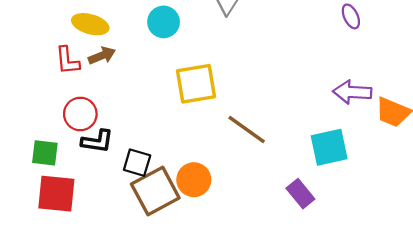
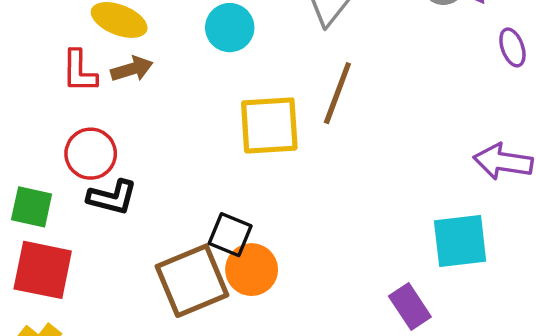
brown line: (247, 129) -> (337, 93), moved, turned 69
black square: (137, 163) -> (230, 235), moved

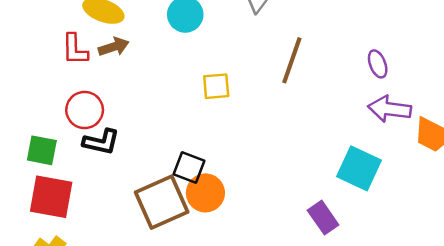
purple ellipse: (512, 47) -> (378, 64), moved
brown line: (337, 93) -> (292, 60), moved
yellow square: (269, 125) -> (216, 86), size x0.6
cyan square: (460, 241) -> (359, 168), turned 33

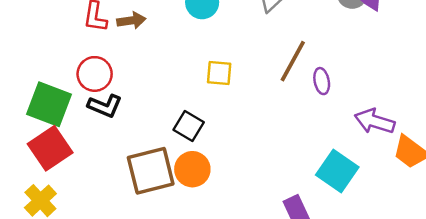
purple ellipse: (378, 64) -> (322, 81), moved
green square: (42, 150) -> (49, 104), size x1.5
black square: (189, 168) -> (189, 126), moved
red square: (51, 197) -> (50, 148), turned 36

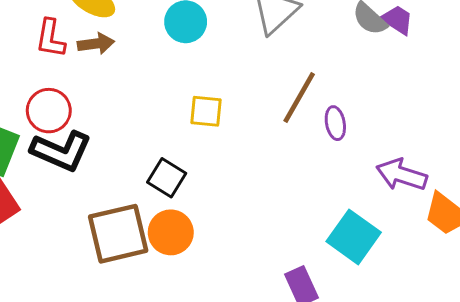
black L-shape: (105, 106) -> (61, 151), size x1.4

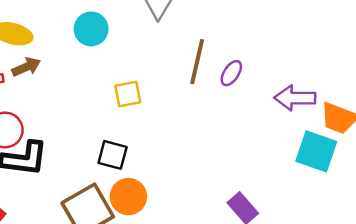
purple ellipse: (335, 123) -> (231, 73), turned 60
cyan square: (354, 237) -> (316, 151), moved

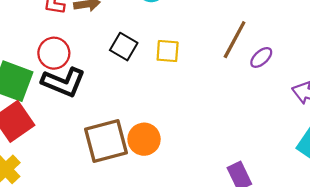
black square: (113, 155) -> (124, 47), moved

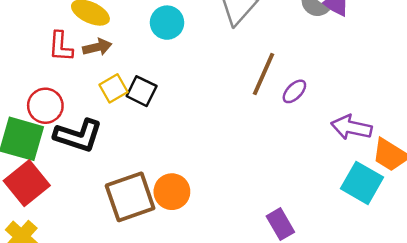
yellow square: (168, 51) -> (114, 88), moved, turned -30
red circle: (54, 53) -> (45, 106), moved

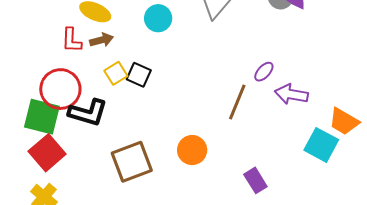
brown line: (264, 74) -> (237, 102), moved
red circle: (45, 106) -> (60, 89), size x1.4
purple arrow: (351, 127) -> (291, 94), moved
orange circle: (172, 192) -> (192, 150), moved

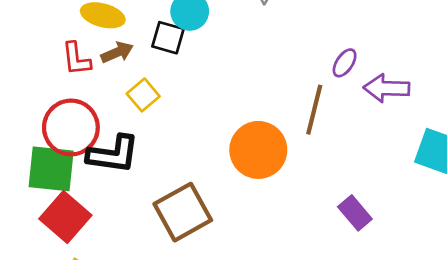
black square: (139, 75) -> (168, 38), moved
orange circle: (192, 150) -> (258, 150), moved, size x1.4

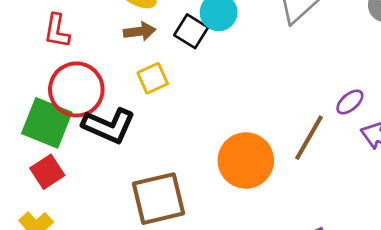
red L-shape: (76, 59) -> (57, 31), moved
red square: (65, 217) -> (47, 172), size x0.7

